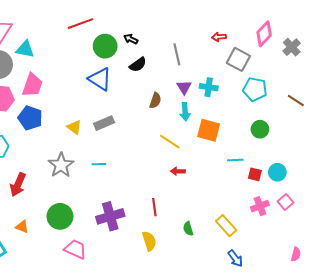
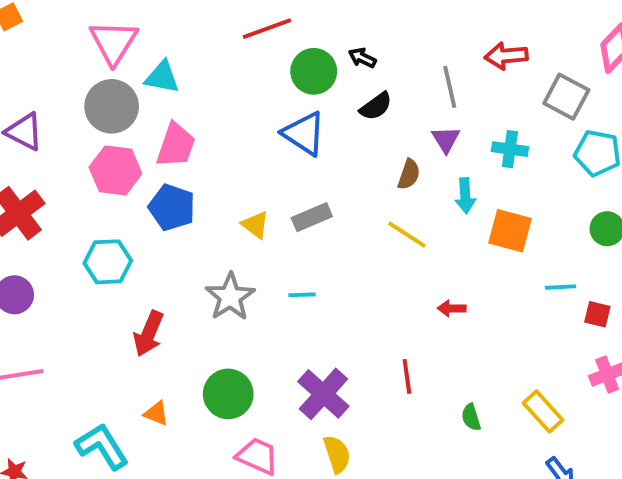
red arrow: (219, 37) -> (506, 56), moved, size x1.5
purple triangle: (184, 87) -> (446, 139), moved
yellow line: (170, 142) -> (407, 235), moved
purple cross: (110, 216) -> (323, 394), turned -32
yellow semicircle: (149, 241) -> (337, 454), moved

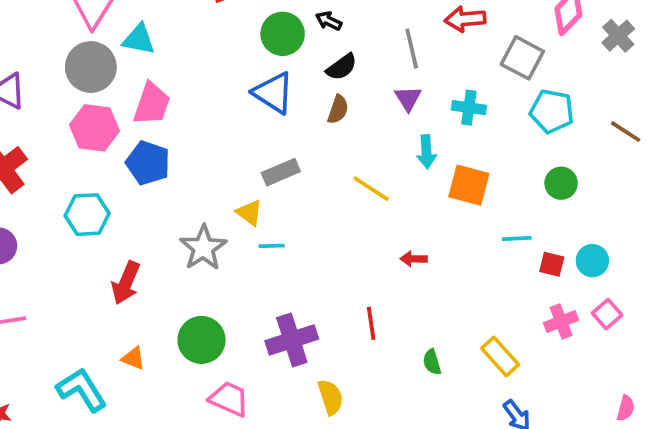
brown semicircle: (409, 174) -> (338, 109), moved
yellow triangle: (255, 225) -> (249, 213), moved
purple cross: (323, 394) -> (292, 340), turned 30
yellow semicircle: (337, 454) -> (331, 397), moved

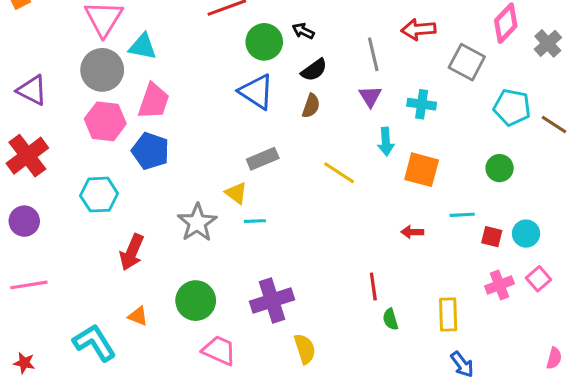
cyan pentagon: (552, 111) -> (512, 107), moved
red arrow: (414, 259) -> (412, 232), moved
red line: (371, 323) -> (373, 287), moved
yellow rectangle: (500, 357) -> (448, 315), turned 40

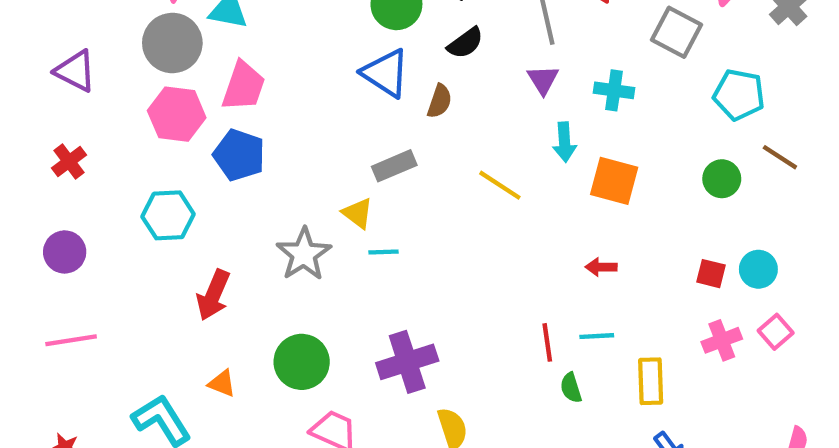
brown semicircle: (311, 106) -> (440, 101), moved
brown line: (554, 124) -> (780, 157), moved
red cross: (27, 156) -> (69, 161), size x0.6
cyan line: (462, 215) -> (597, 336), moved

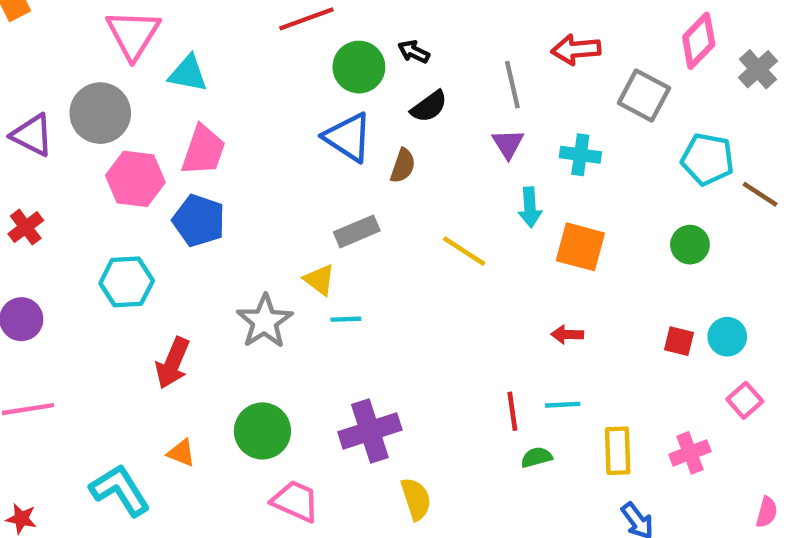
gray circle: (172, 43) -> (100, 113), moved
brown line: (780, 157) -> (760, 194), moved
pink cross: (722, 340) -> (690, 453), moved
green semicircle: (571, 388) -> (537, 457), turned 92

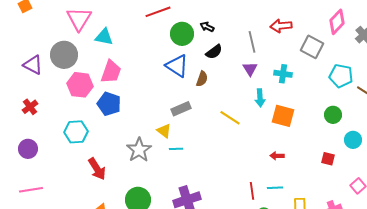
cyan circle: (727, 337) -> (353, 140), moved
red arrow: (173, 363) -> (97, 169), turned -55

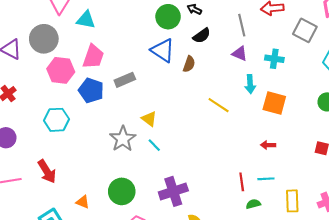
purple triangle: (250, 69) -> (240, 54), turned -35
gray rectangle: (181, 109) -> (125, 80), moved
cyan line: (176, 149) -> (154, 145), moved, turned 48
red arrow: (97, 169) -> (47, 171), moved

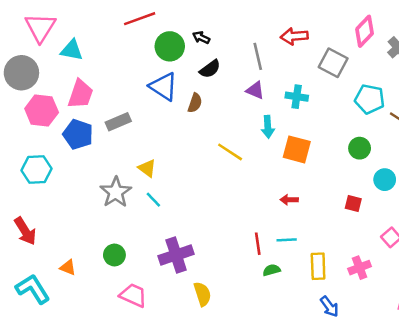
green circle: (122, 191) -> (114, 255), size x0.7

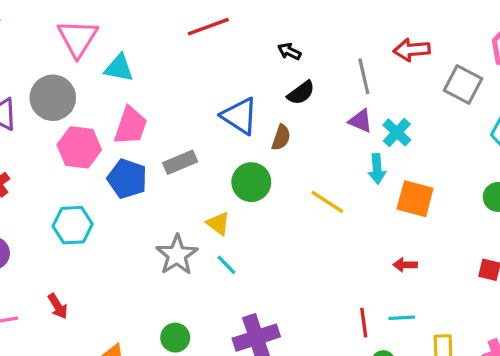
green circle: (170, 46) -> (251, 182), moved
cyan cross: (297, 97) -> (397, 132), moved, turned 35
red arrow: (25, 231) -> (58, 306), size x0.7

